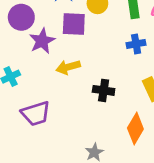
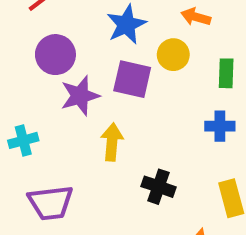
yellow arrow: (68, 67) -> (112, 142), turned 100

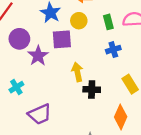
yellow arrow: (112, 142) -> (77, 72), moved

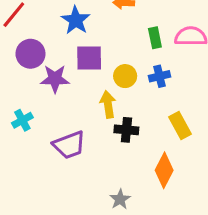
yellow circle: (79, 21) -> (125, 76), moved
purple star: (38, 56) -> (55, 79), turned 30
purple trapezoid: (40, 114) -> (69, 145), moved

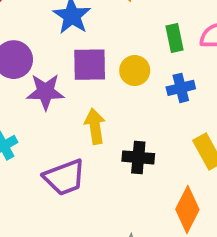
yellow circle: (125, 76) -> (135, 71), moved
yellow arrow: (108, 104) -> (95, 126), moved

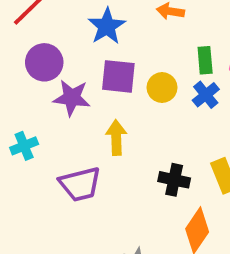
blue cross: (181, 88) -> (206, 95), moved, turned -32
black cross: (138, 157) -> (174, 180), moved

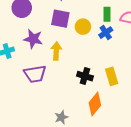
purple star: (72, 98) -> (33, 39), moved

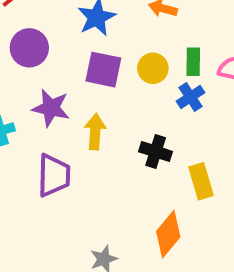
yellow circle: (83, 27) -> (153, 68), moved
purple trapezoid: (35, 74) -> (54, 175), turned -80
black cross: (85, 76) -> (156, 152), moved

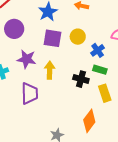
green rectangle: (193, 62) -> (100, 70), moved, turned -72

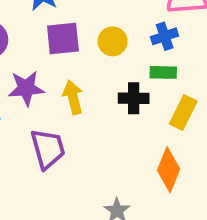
yellow circle: (78, 37) -> (113, 41), moved
blue cross: (98, 50) -> (165, 36), moved, turned 32
yellow rectangle: (105, 93) -> (183, 112), turned 60

